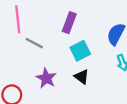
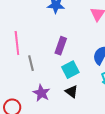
gray line: (34, 43) -> (31, 63), turned 49

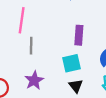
purple rectangle: (61, 46) -> (79, 35), moved, turned -30
black triangle: (72, 92) -> (76, 86), moved

